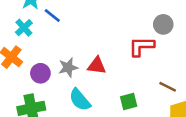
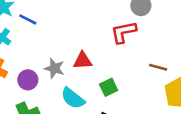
gray star: (68, 67) -> (54, 68), turned -30
green square: (129, 102) -> (109, 87), moved

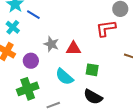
gray star: (54, 68) -> (51, 44), moved
green square: (109, 87) -> (92, 70), turned 32

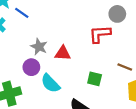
purple circle: (31, 61) -> (31, 67), moved
green square: (92, 70) -> (95, 79), moved

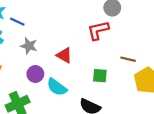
gray star: (39, 47) -> (29, 46), moved
red triangle: (63, 53) -> (64, 55), turned 35

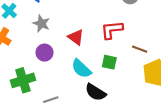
red L-shape: (98, 30) -> (112, 30), moved
cyan semicircle: (57, 87) -> (81, 69), moved

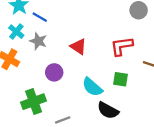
gray star: (41, 23) -> (38, 41), moved
red triangle: (76, 37) -> (78, 47), moved

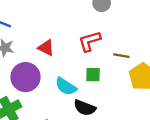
purple circle: (54, 72) -> (26, 77), size x1.6

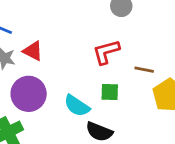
red triangle: (46, 48) -> (33, 51), moved

